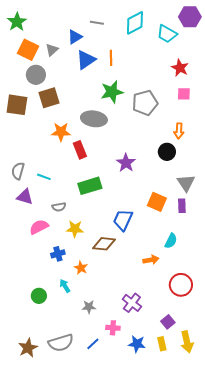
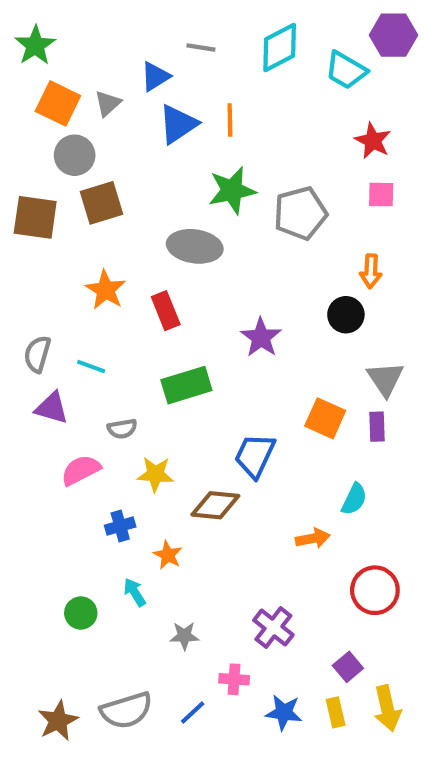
orange star: (61, 132) -> (106, 290), moved, turned 30

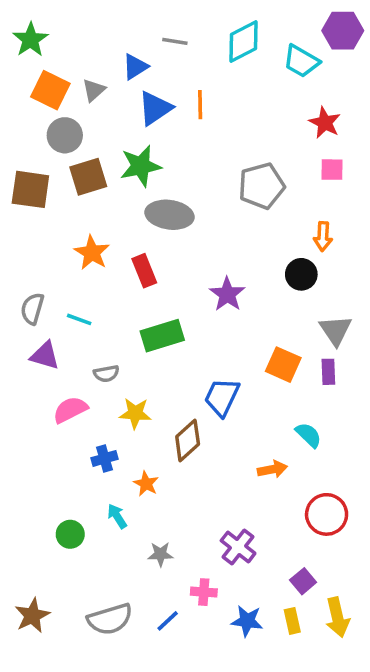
green star: (232, 190) -> (141, 166), moved
cyan semicircle: (354, 499) -> (309, 435), turned -72
brown diamond: (215, 505) -> (188, 440), turned -48
brown star: (58, 721) -> (32, 616), moved

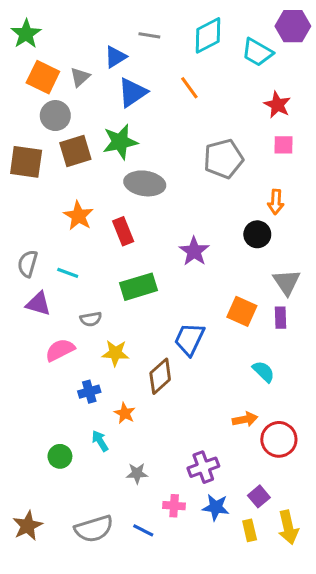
orange line: (200, 105) -> (189, 88), moved, turned -35
orange arrow: (272, 469) -> (245, 419), moved
purple cross: (238, 547) -> (203, 467), turned 32
blue line: (168, 621) -> (143, 530), turned 70
blue star: (247, 621) -> (216, 507), moved

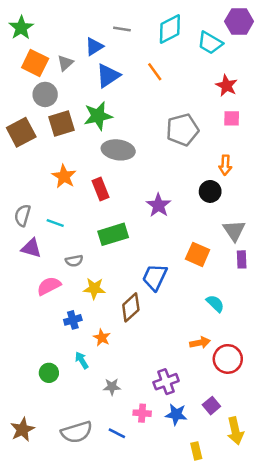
brown square: (26, 162) -> (21, 132), turned -36
purple rectangle: (280, 318) -> (242, 259), moved
yellow rectangle: (250, 530) -> (196, 451), moved

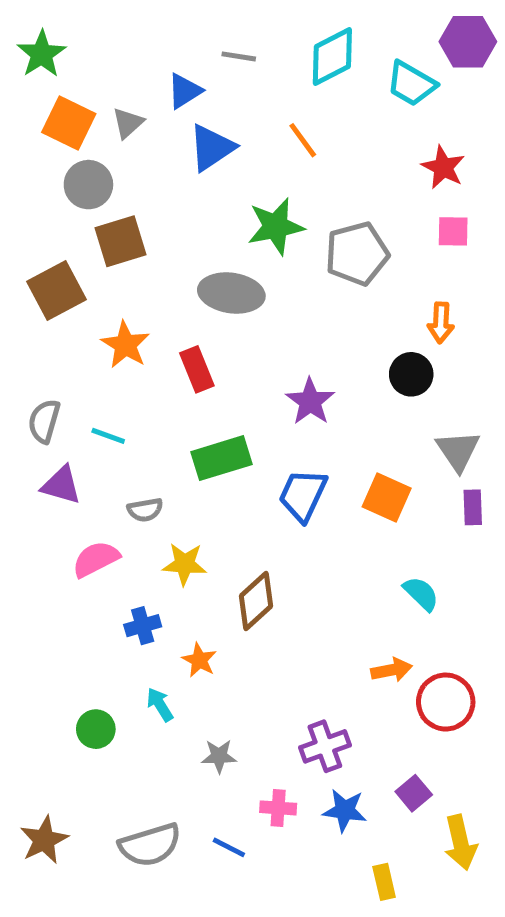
green star: (98, 116) -> (276, 226), moved
brown square: (21, 132) -> (56, 291), moved
blue trapezoid: (155, 277) -> (303, 495), moved

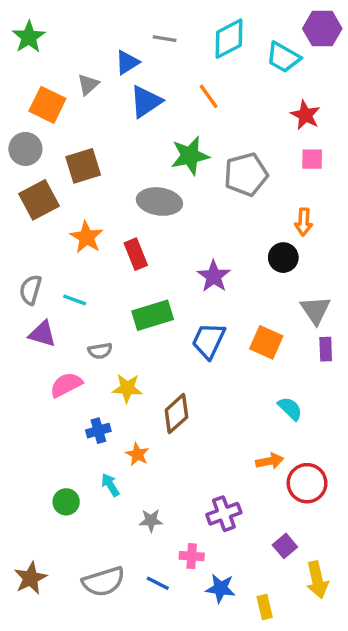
orange square: (69, 123) -> (47, 105), moved
gray circle: (88, 185) -> (25, 149), moved
blue star: (345, 810) -> (221, 588), moved

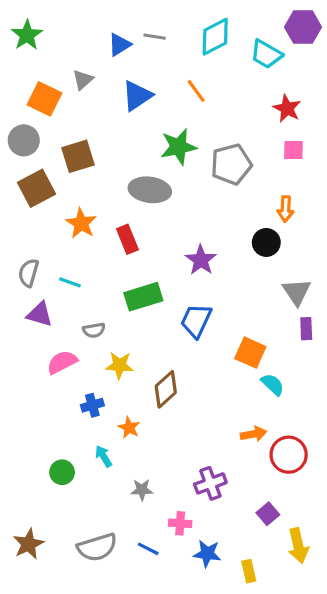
blue triangle: (127, 62) -> (119, 45), moved
orange square: (266, 342) -> (250, 353), moved

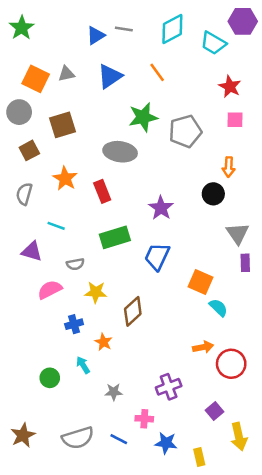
gray triangle: (83, 80) -> (66, 74), moved, turned 30
brown square: (37, 188) -> (29, 150), size x0.7
gray semicircle: (29, 273) -> (24, 194), moved

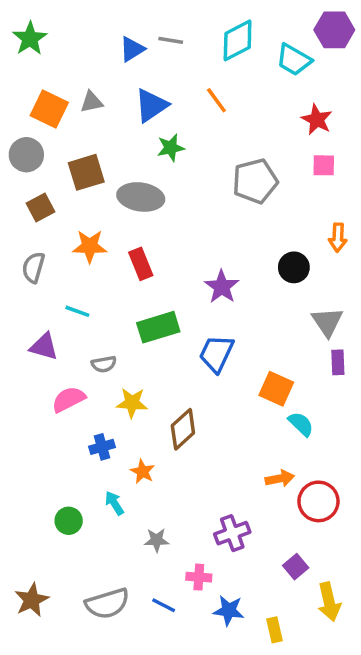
green star: (143, 117) -> (171, 148), moved, size x0.7
gray ellipse: (120, 152) -> (141, 197), moved
orange arrow: (229, 167) -> (338, 237), moved
orange star: (65, 179) -> (90, 246), turned -30

